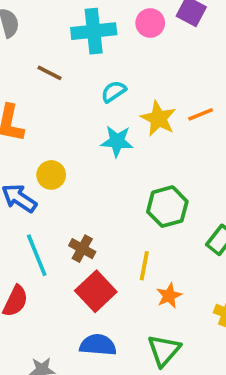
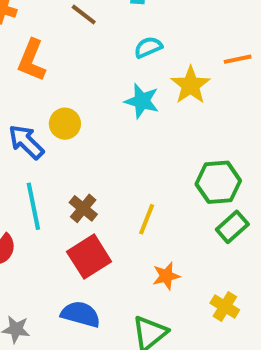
orange line: (201, 114) -> (238, 59), moved
green hexagon: (167, 207) -> (218, 182), moved
yellow line: (144, 266) -> (147, 219), moved

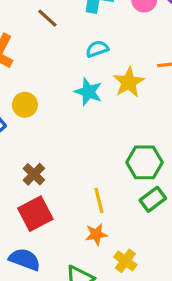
yellow line: (147, 219) -> (99, 201), moved, turned -40
yellow cross: (225, 306) -> (125, 261), moved

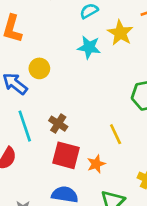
red square: (35, 214) -> (66, 155), turned -36
orange star: (96, 234) -> (96, 164), moved

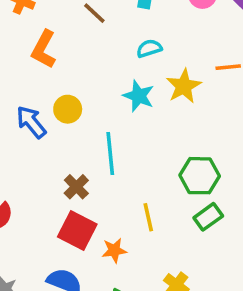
cyan line: (25, 126) -> (110, 154), moved

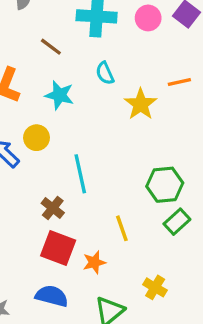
cyan semicircle: (149, 48) -> (105, 73), turned -90
cyan star: (139, 96) -> (59, 95), moved

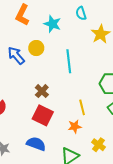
cyan line: (80, 174) -> (69, 61), moved
orange star: (94, 262) -> (75, 127), moved

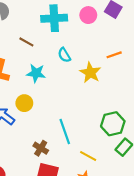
cyan line: (69, 61) -> (65, 132), moved
yellow line: (82, 107) -> (88, 156), turned -35

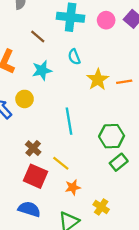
orange line: (114, 55) -> (124, 82), moved
cyan star: (36, 73) -> (42, 70), turned -30
cyan line: (65, 132) -> (69, 121), moved
yellow line: (88, 156) -> (61, 163), moved

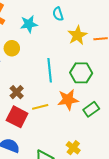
green hexagon: (112, 136) -> (81, 73), moved
yellow line: (61, 163) -> (40, 107), turned -56
orange star: (73, 187) -> (68, 100), moved, size x1.5

